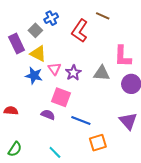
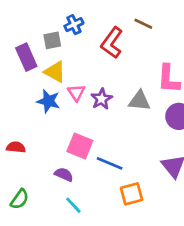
gray square: (35, 30) -> (52, 40), turned 32
pink square: (61, 97) -> (80, 146), moved
purple semicircle: (48, 115) -> (64, 174), moved

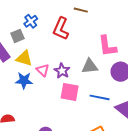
pink square: (80, 146) -> (70, 92), moved
blue line: (110, 163) -> (100, 97), moved

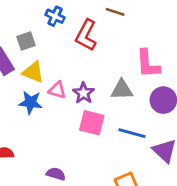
blue cross: (31, 21) -> (55, 16), moved, turned -32
pink triangle: (43, 70) -> (57, 90), turned -32

